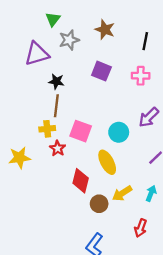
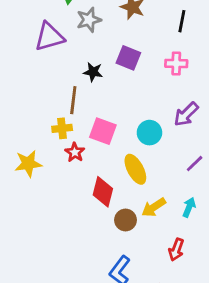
black star: (56, 81) -> (93, 72), moved

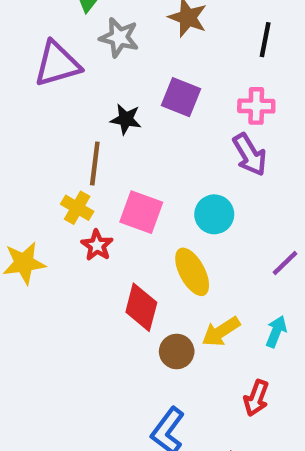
gray star: (89, 20) -> (119, 37), turned 30
purple arrow: (186, 114) -> (250, 155), moved, turned -76
yellow cross: (62, 128) -> (77, 208), turned 36

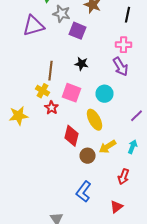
purple square: (181, 97) -> (78, 31), moved
black star: (126, 119) -> (82, 64), moved

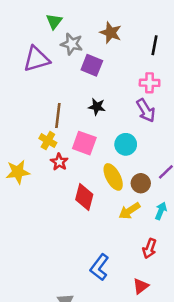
brown circle: (88, 156) -> (141, 183), moved

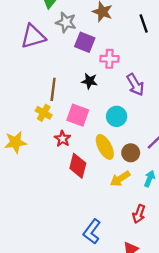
black line: (155, 45) -> (144, 24), turned -30
pink cross: (150, 83) -> (109, 59), moved
red star: (59, 162) -> (62, 139), moved

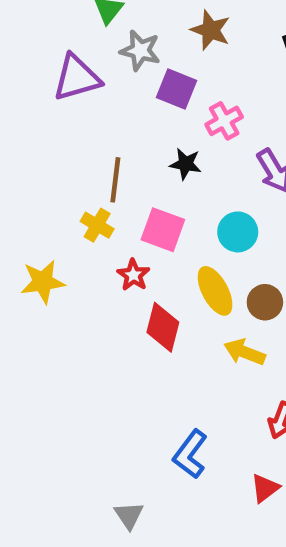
pink cross: (109, 59) -> (224, 121), turned -30
yellow arrow: (120, 179) -> (245, 352), turned 54

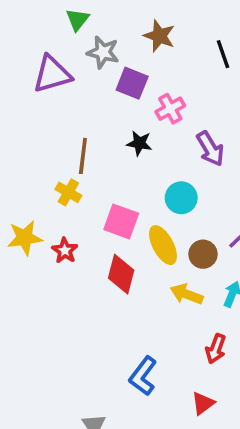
pink square: (163, 230) -> (121, 221), moved
red star: (133, 275) -> (65, 251), moved

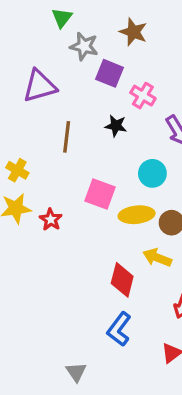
purple triangle: (52, 74) -> (40, 86), moved
pink cross: (170, 109) -> (143, 96), turned -30
yellow cross: (68, 192) -> (17, 170), moved
yellow ellipse: (163, 245) -> (137, 215), turned -68
red diamond: (121, 274) -> (122, 280), moved

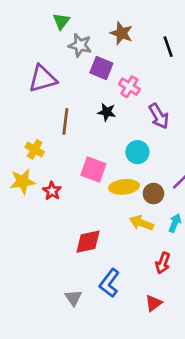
yellow cross: (17, 170) -> (35, 149), moved
red diamond: (122, 280) -> (88, 242), moved, turned 64
gray triangle: (76, 372) -> (73, 298), moved

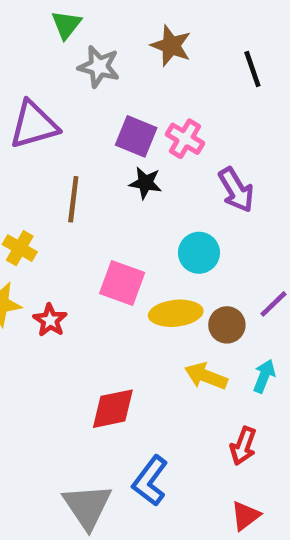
purple square: (101, 68) -> (136, 136), moved
gray triangle: (73, 298) -> (87, 506), size x1.6
red triangle: (153, 303) -> (246, 516), moved

